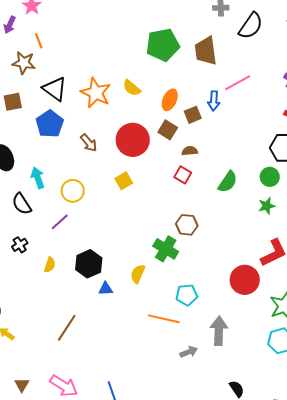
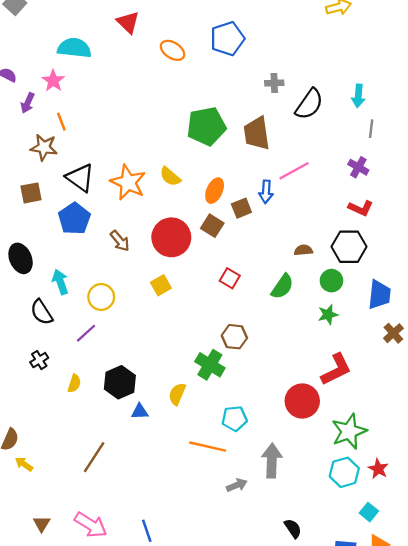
brown semicircle: (190, 151) -> (303, 250), moved

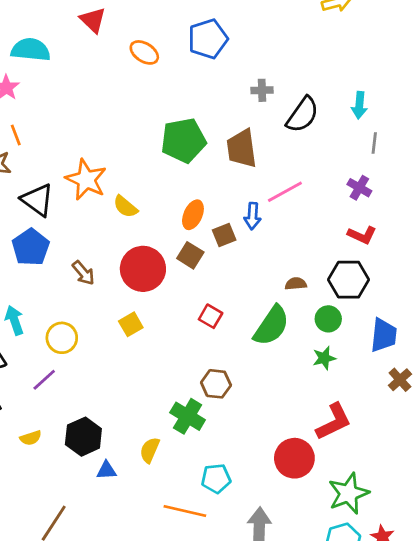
yellow semicircle: (170, 177) -> (125, 207), moved
orange star: (128, 182) -> (86, 180), moved
green semicircle: (282, 286) -> (271, 326), size x1.4
yellow semicircle: (74, 383) -> (31, 438), turned 54

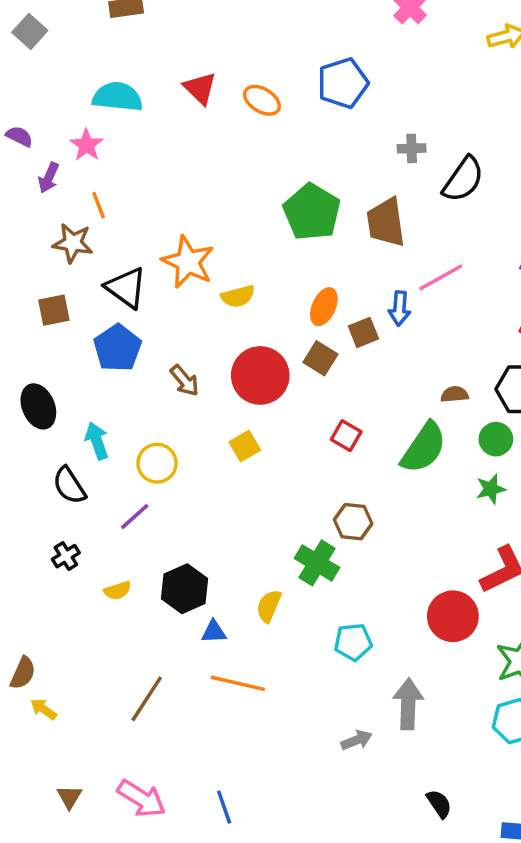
red triangle: (93, 20) -> (200, 88), moved
green pentagon: (184, 140) -> (312, 212), turned -30
yellow semicircle: (125, 207) -> (238, 296), turned -55
orange line: (185, 511) -> (238, 683), moved

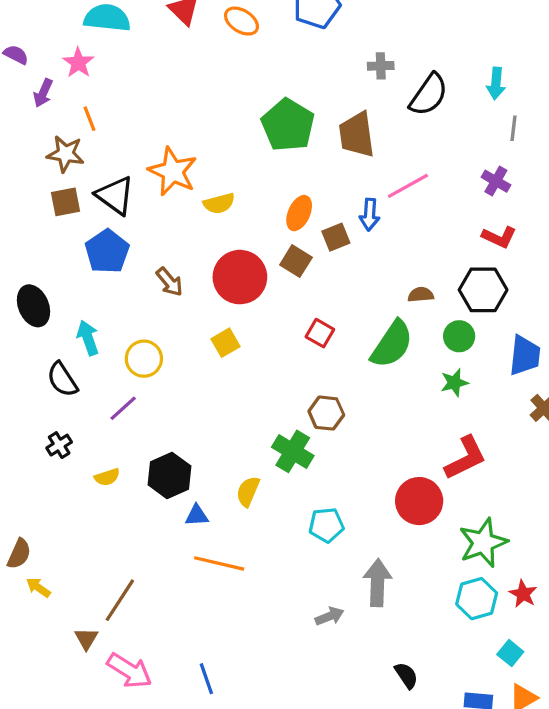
brown square: (54, 310) -> (66, 202), moved
brown line: (147, 699) -> (120, 600), moved
brown triangle: (69, 797) -> (86, 639), moved

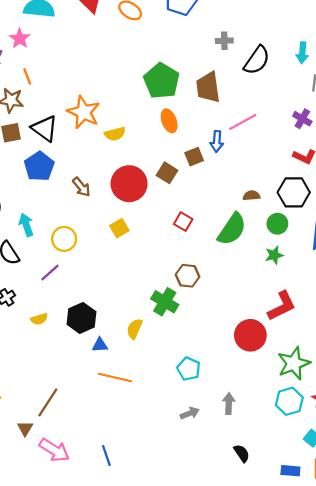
orange ellipse: (299, 213) -> (169, 121), moved, turned -45
cyan pentagon: (326, 525) -> (189, 369), moved, turned 30
gray arrow: (378, 583) -> (229, 403), moved, size x0.7

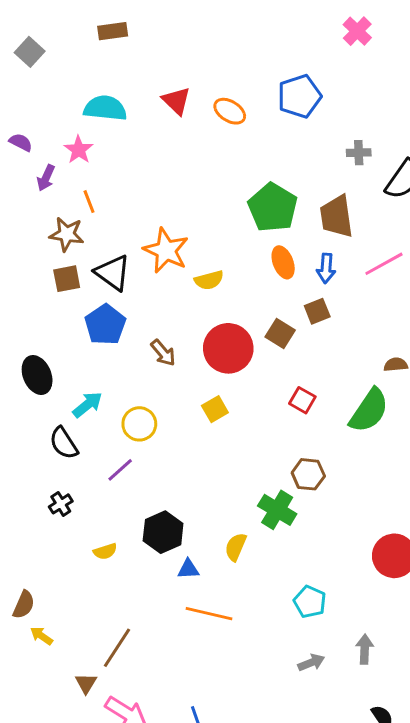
blue arrow: (217, 141) -> (326, 268), moved
cyan arrow: (26, 225) -> (87, 405), turned 70
yellow semicircle: (39, 319) -> (105, 551), moved

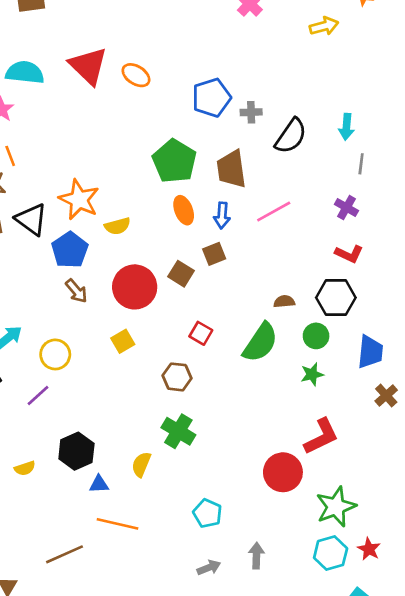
blue pentagon: (299, 96) -> (211, 98), moved
red triangle: (176, 101) -> (88, 66), size x1.5
blue pentagon: (105, 325) -> (70, 250), moved
brown hexagon: (308, 474) -> (177, 377), moved
brown line: (117, 648) -> (64, 554), moved, turned 33

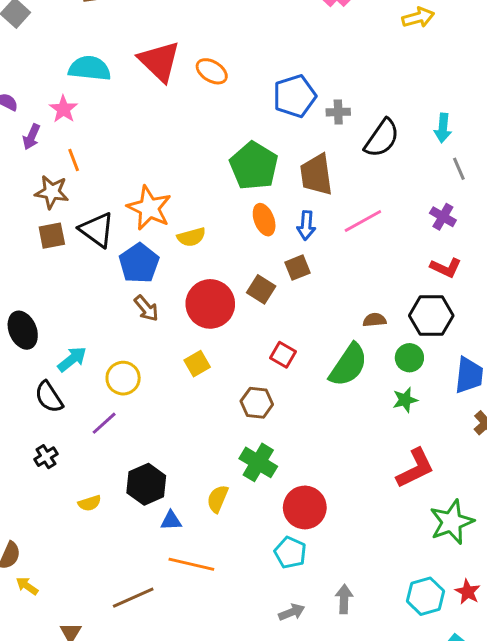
gray line: (361, 164) -> (459, 169), turned -30
red circle: (283, 472) -> (305, 507), moved
green star: (336, 507) -> (452, 522), moved

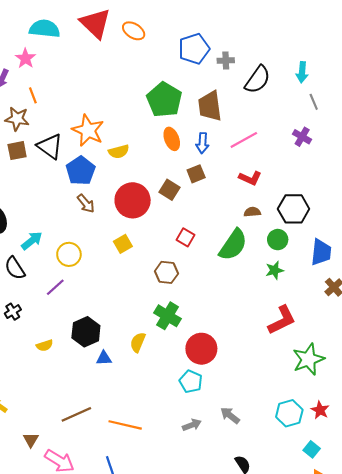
red L-shape: (446, 268) -> (250, 178), moved
orange line: (191, 564) -> (125, 425), moved
gray arrow: (344, 599) -> (230, 415), turned -54

